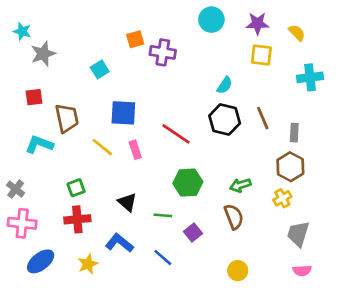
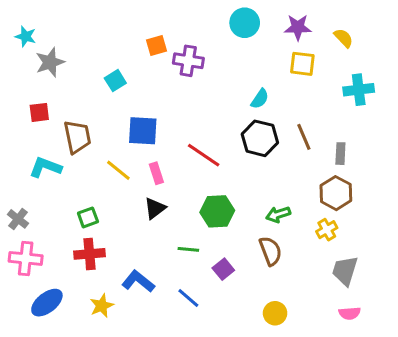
black triangle: (127, 202) -> (155, 208), moved, turned 42

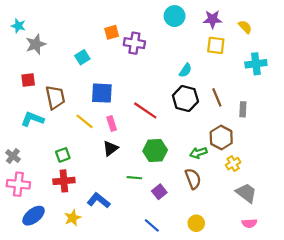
brown hexagon: (336, 193) -> (221, 138), moved
gray trapezoid: (345, 271) -> (246, 193), turned 110
blue line: (188, 298) -> (152, 225), moved

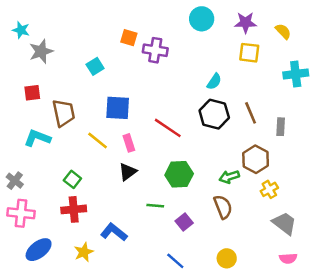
orange square: (112, 32) -> (129, 38), turned 32
green square: (63, 155) -> (72, 179), turned -32

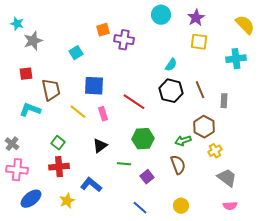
purple star: (246, 23) -> (196, 18), turned -30
yellow semicircle: (283, 31) -> (245, 25), moved, size x1.5
orange square: (129, 38) -> (103, 30), turned -32
black triangle: (128, 172) -> (100, 146), moved

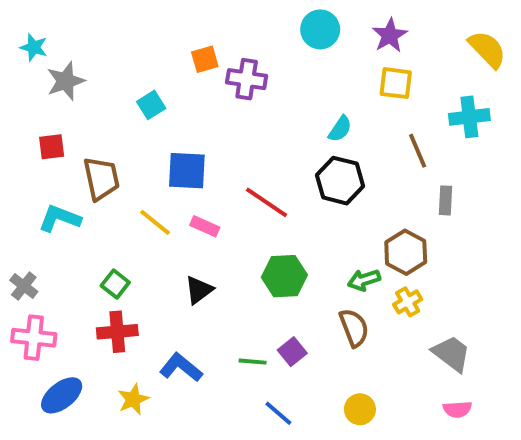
brown line: (200, 90) -> (418, 151), moved
pink rectangle: (103, 114) -> (205, 226), turned -48
yellow cross: (215, 151) -> (408, 302), moved
green line: (124, 164) -> (253, 362), moved

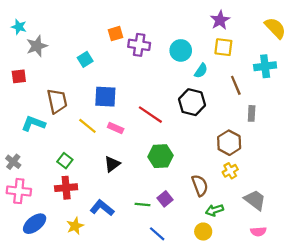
cyan circle: (320, 29) -> (181, 50), moved
cyan semicircle: (340, 129) -> (201, 71), moved
red square: (52, 147) -> (19, 76), moved
green arrow: (364, 280) -> (214, 210), moved

